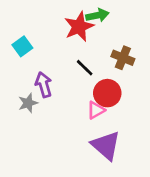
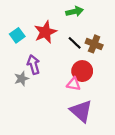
red star: (79, 27) -> (45, 32), moved
black line: (85, 68) -> (75, 43), moved
pink triangle: (96, 110) -> (74, 84), turned 40

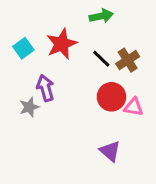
brown cross: (94, 44) -> (128, 60), turned 35
pink triangle: (74, 84) -> (134, 107), moved
purple triangle: (81, 111) -> (110, 151), size x0.7

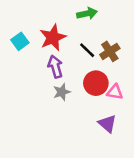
purple arrow: (45, 88) -> (55, 67), moved
gray star: (29, 107) -> (62, 92), moved
purple triangle: (110, 151) -> (107, 124), moved

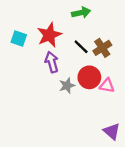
cyan square: (20, 41) -> (19, 38), turned -35
gray star: (62, 92) -> (67, 86), moved
purple triangle: (107, 124) -> (112, 131), moved

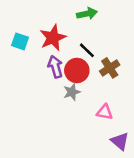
brown cross: (102, 48) -> (110, 68), moved
red circle: (89, 77) -> (77, 70), moved
pink triangle: (107, 86) -> (105, 112), moved

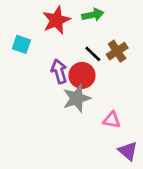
red star: (53, 38) -> (56, 20), moved
brown cross: (110, 68) -> (117, 51), moved
gray star: (72, 92) -> (77, 98), size x1.5

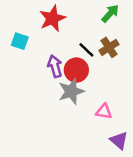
green arrow: (93, 15) -> (110, 13), moved, turned -36

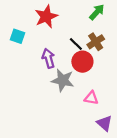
red circle: (76, 70) -> (82, 62), moved
gray star: (71, 91) -> (63, 80), turned 30

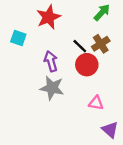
gray star: (63, 80) -> (52, 88), moved

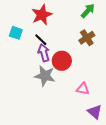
black line: (80, 46) -> (41, 40), moved
red circle: (87, 65) -> (62, 61), moved

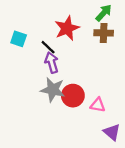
red star: (42, 15) -> (67, 28), moved
brown cross: (87, 38) -> (104, 33), moved, turned 35
red circle: (62, 61) -> (73, 96), moved

